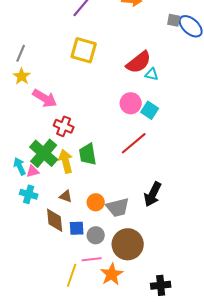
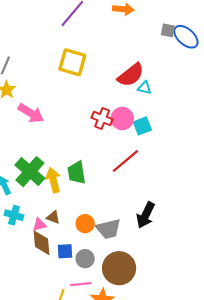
cyan square: (150, 110) -> (142, 126), turned 36
red cross: (64, 126) -> (102, 119), moved
pink triangle: (33, 171) -> (39, 225), moved

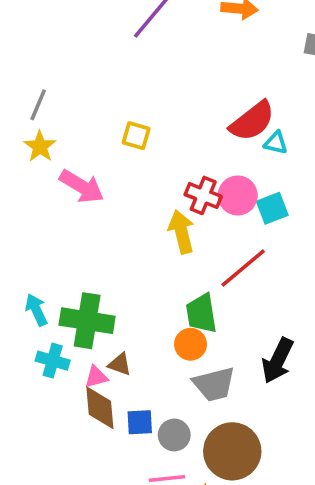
yellow square: (72, 62) -> (136, 136), moved, size x0.6
green cross: (30, 172) -> (87, 321), moved, turned -32
green trapezoid: (77, 173) -> (201, 313), moved
yellow arrow: (53, 180) -> (181, 232), moved
orange circle: (85, 224) -> (191, 344), moved

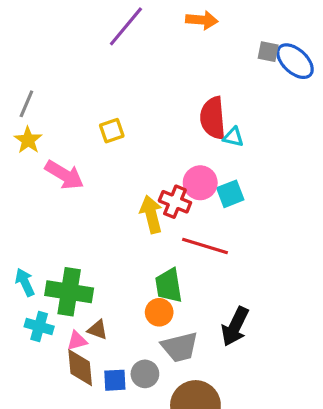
red semicircle: (252, 121) -> (213, 118), turned 123
yellow square: (136, 136) -> (112, 131), turned -35
red cross: (203, 195) -> (175, 202), moved
red line: (243, 268) -> (205, 246), turned 57
gray circle: (174, 435) -> (145, 374), moved

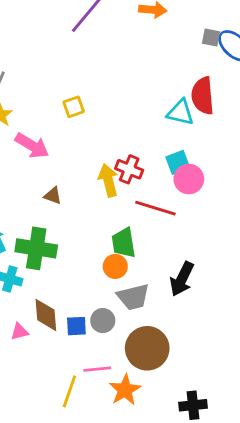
red semicircle: (213, 118) -> (203, 96), moved
cyan triangle: (233, 137) -> (180, 112), size x1.5
pink circle: (200, 183) -> (189, 179), moved
brown triangle: (98, 330) -> (53, 196), moved
pink triangle: (77, 341) -> (20, 332), moved

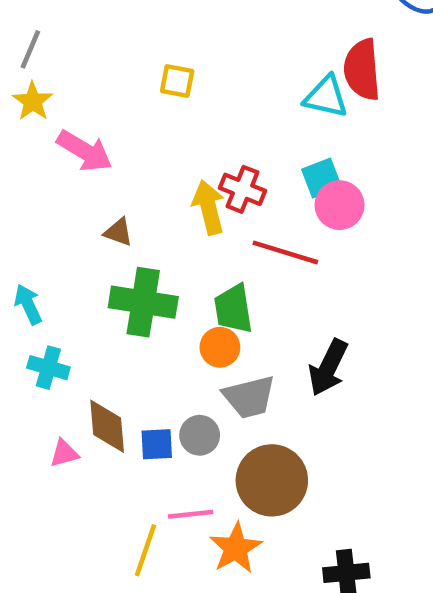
yellow square: (74, 107) -> (177, 81), moved, turned 30
green cross: (36, 248) -> (143, 302), moved

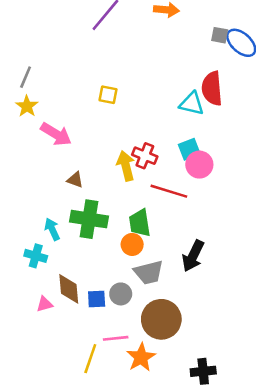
cyan arrow: (28, 304) -> (52, 229), moved

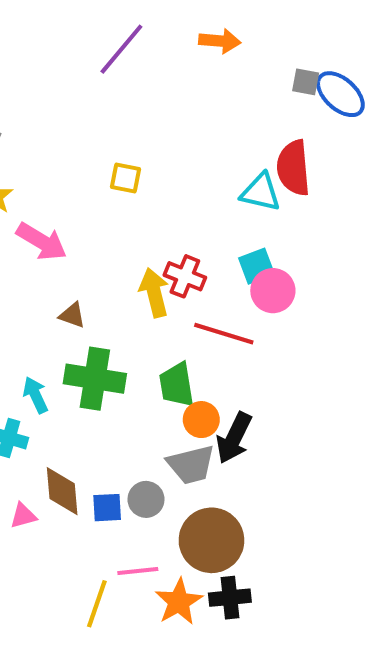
orange circle: (132, 244) -> (201, 420), moved
black arrow: (193, 256) -> (234, 438), moved
black cross: (203, 371) -> (230, 598), moved

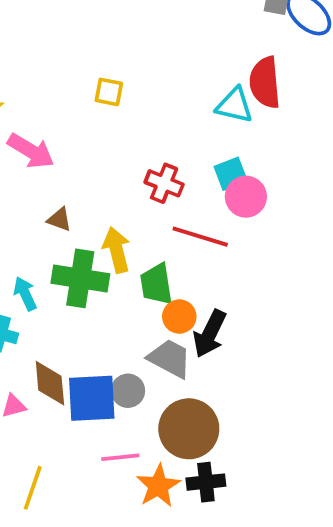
yellow arrow: (154, 293) -> (116, 250), moved
gray trapezoid: (191, 465) -> (170, 358), turned -138
blue square: (107, 508) -> (92, 398), size x1.8
yellow line: (97, 604) -> (33, 488), moved

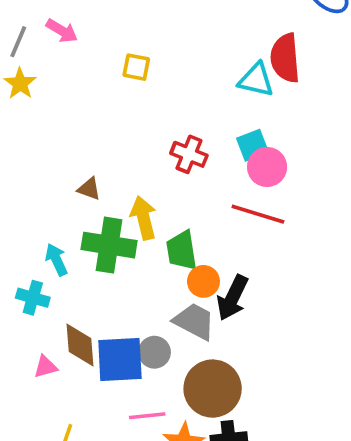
pink arrow: (31, 151) -> (62, 31), moved, size x0.7
red line: (200, 237) -> (258, 214), moved

